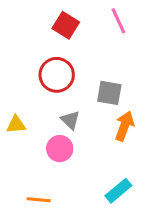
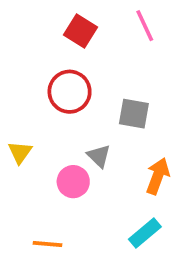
gray triangle: (70, 120) -> (99, 156), moved
yellow triangle: (16, 125) -> (20, 152), turned -50
orange arrow: (124, 126) -> (158, 176), moved

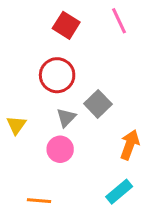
gray square: (134, 114) -> (98, 104), moved, turned 36
gray triangle: (99, 156) -> (66, 118), moved, turned 30

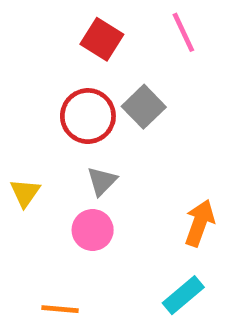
gray square: (98, 104) -> (144, 107), moved

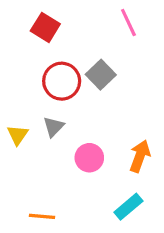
red square: (102, 39) -> (45, 27), moved
gray triangle: (102, 181) -> (53, 127), moved
pink circle: (93, 230) -> (89, 158), moved

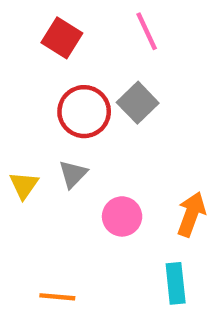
pink line: (128, 22) -> (147, 31), moved
cyan rectangle: (128, 207) -> (176, 283), turned -56

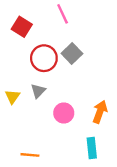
pink line: (147, 31) -> (63, 14), moved
red square: (62, 38) -> (22, 27), moved

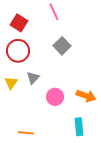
red circle: (44, 58) -> (18, 51), moved
orange arrow: (100, 112) -> (86, 96), turned 90

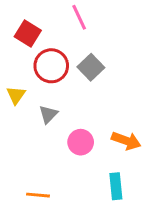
red circle: (18, 51) -> (51, 66), moved
yellow triangle: (11, 83) -> (16, 95), moved

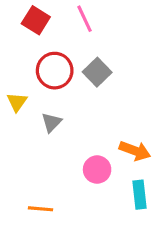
red square: (28, 33) -> (36, 20), moved
pink circle: (81, 142) -> (97, 170), moved
cyan rectangle: (116, 186) -> (139, 195), moved

